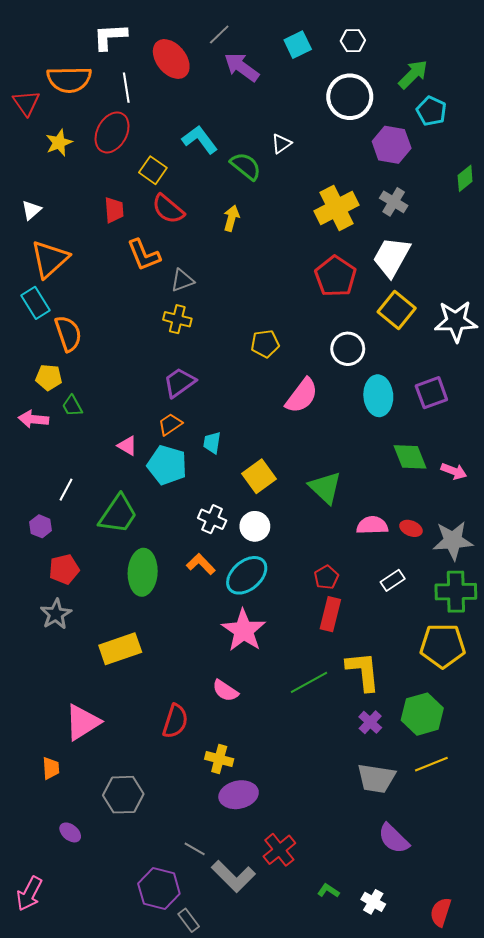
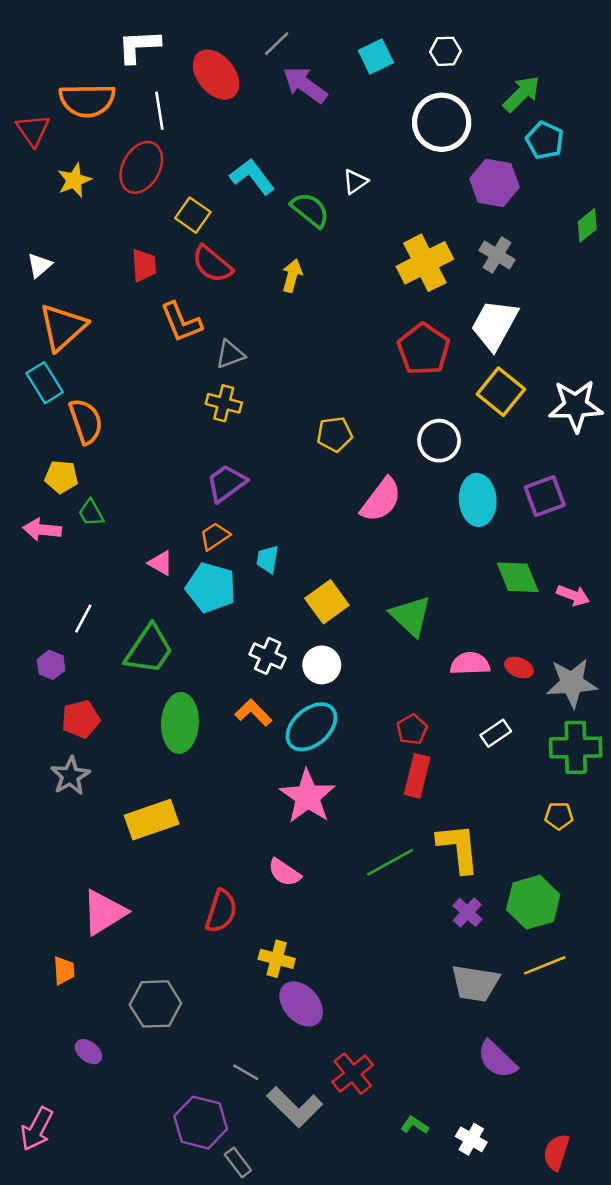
yellow pentagon: (443, 646) -> (559, 816), size x0.5
purple ellipse: (239, 795) -> (301, 1004), turned 60

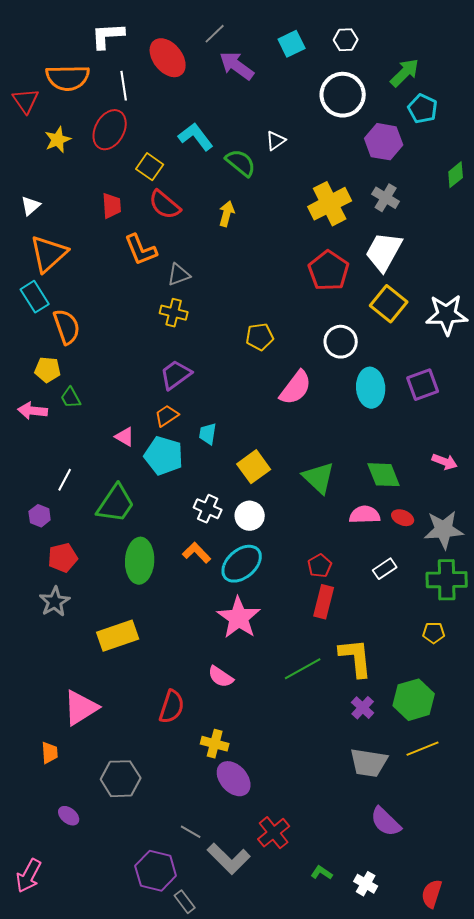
green diamond: (518, 577) -> (384, 475), moved

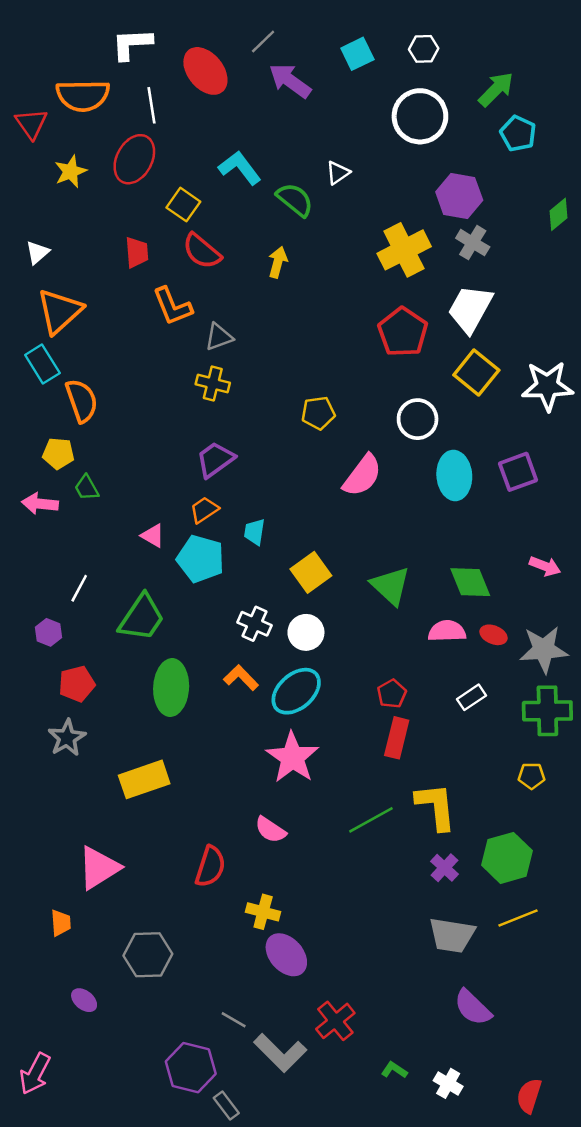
purple hexagon: (384, 142) -> (459, 196), moved

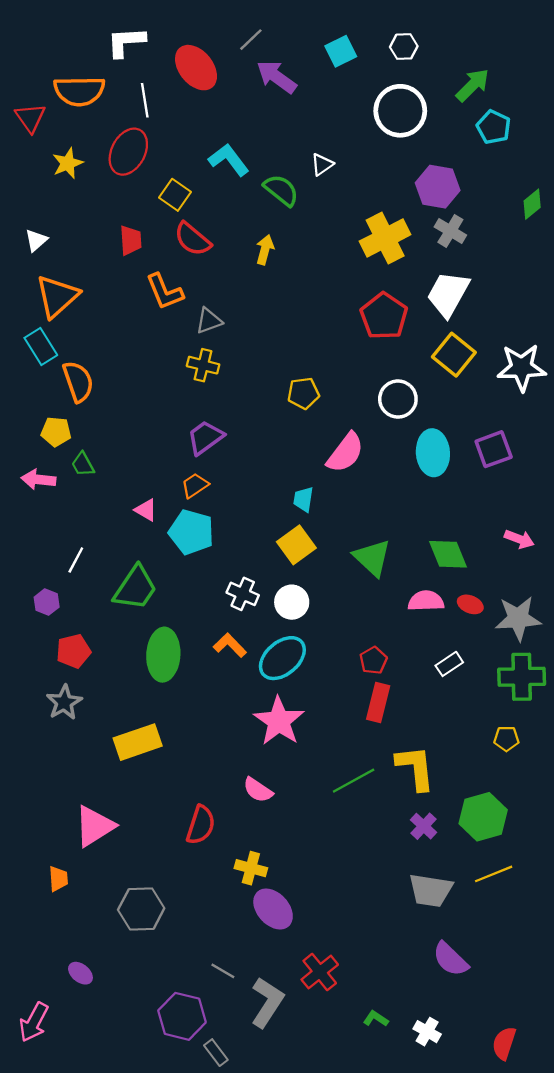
cyan trapezoid: (254, 532) -> (303, 499), moved
purple ellipse: (84, 1000) -> (80, 973), moved
gray L-shape: (280, 1053) -> (267, 1002), turned -102

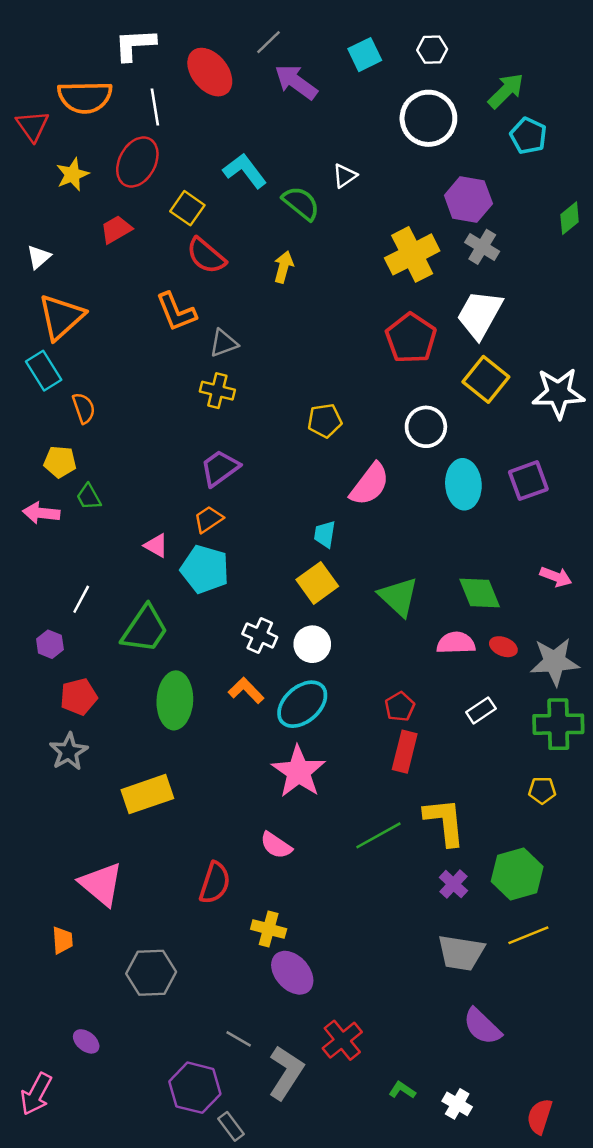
red trapezoid: (131, 240) -> (116, 229), moved, turned -116
orange semicircle: (78, 382) -> (84, 408), size x0.7
pink triangle: (94, 826) -> (101, 884), turned -48

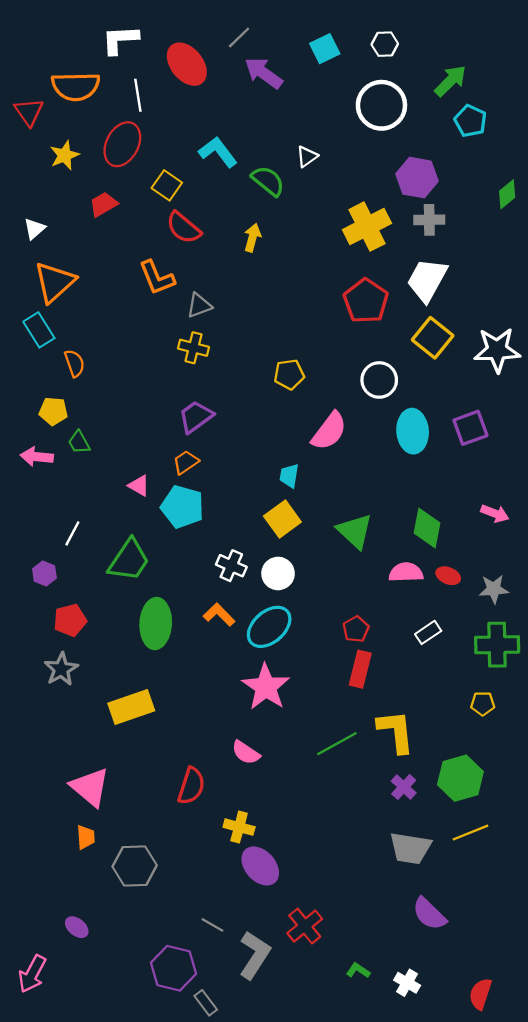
gray cross: (482, 247) -> (429, 220), turned -32
green diamond: (480, 593) -> (427, 528), turned 33
gray star: (555, 662) -> (494, 589), size x0.7
orange trapezoid: (62, 940) -> (86, 837), moved

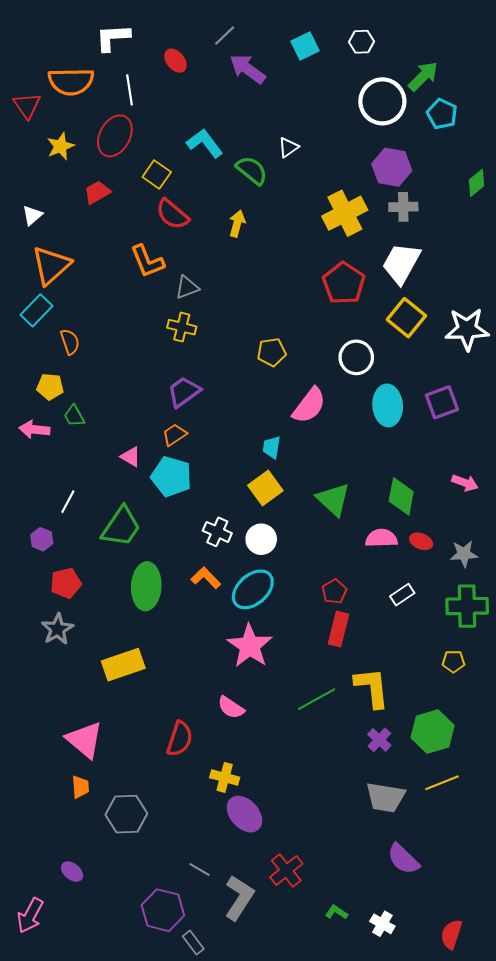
red ellipse: (187, 64) -> (175, 61), size x0.6
white circle: (381, 105) -> (382, 101), moved
cyan rectangle: (39, 330) -> (37, 310), turned 76

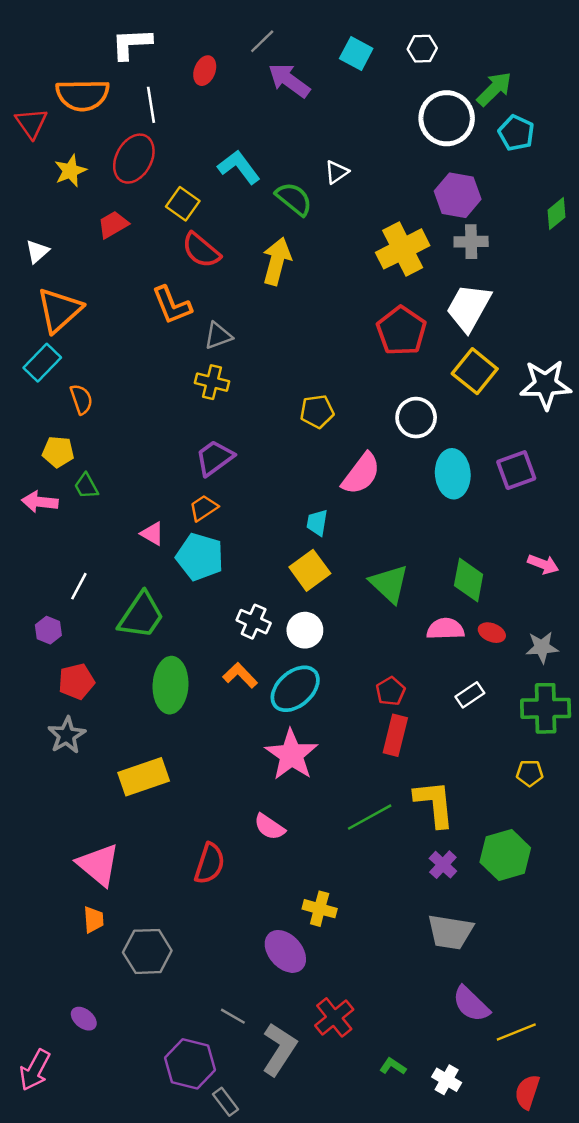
cyan square: (305, 46) -> (356, 54), turned -36
red ellipse: (175, 61) -> (205, 71), turned 60
yellow arrow: (237, 224) -> (277, 261), size x1.5
yellow cross: (225, 777) -> (320, 909), moved
yellow line: (442, 783) -> (516, 1032), moved

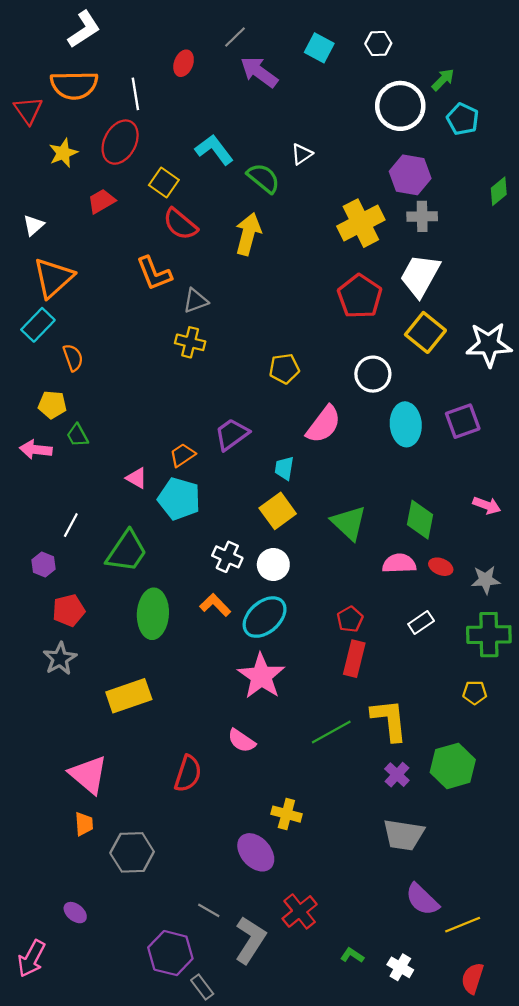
white L-shape: (131, 44) -> (84, 29), moved, turned 150
green arrow: (494, 89) -> (443, 80), size x0.7
purple trapezoid: (214, 458) -> (232, 434), moved

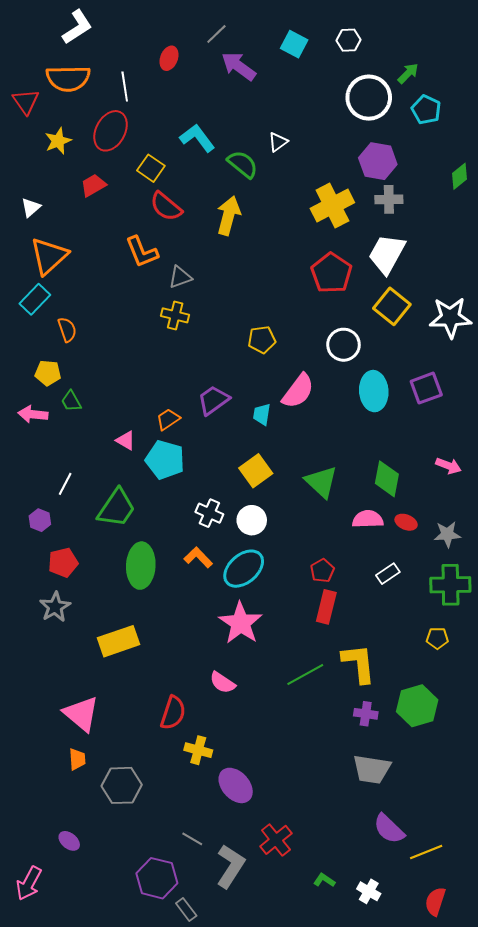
cyan trapezoid: (284, 468) -> (262, 414), moved
purple cross: (397, 775) -> (366, 714), turned -35
yellow cross: (286, 814) -> (198, 750), moved

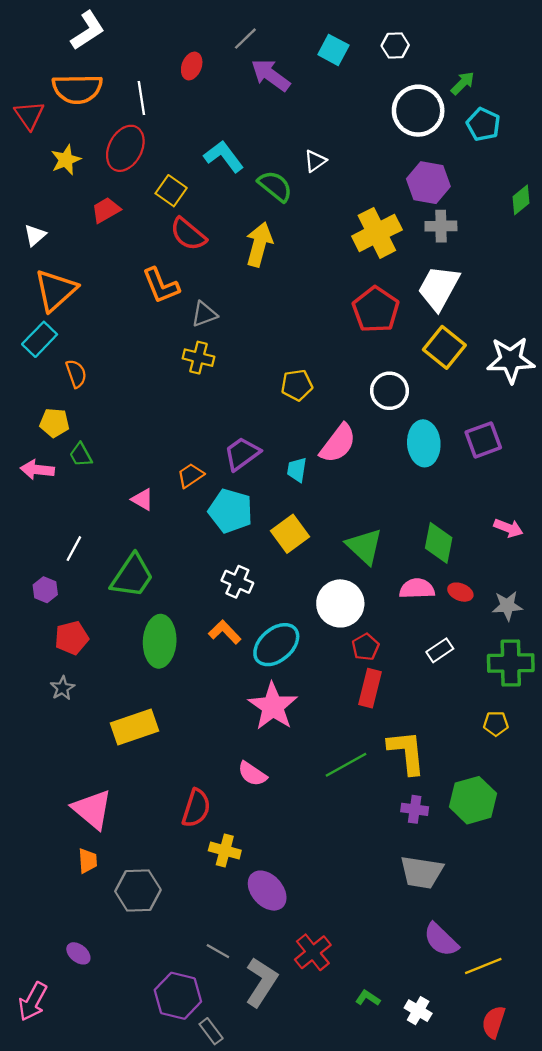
cyan pentagon: (165, 460) -> (231, 511), moved
white circle: (252, 520) -> (340, 603), moved, size x1.4
gray star: (55, 607) -> (62, 688), size x0.7

